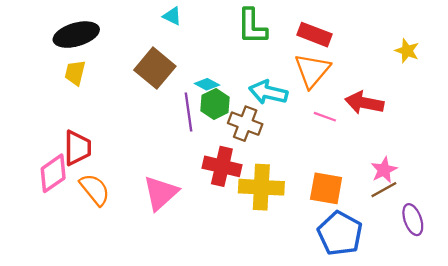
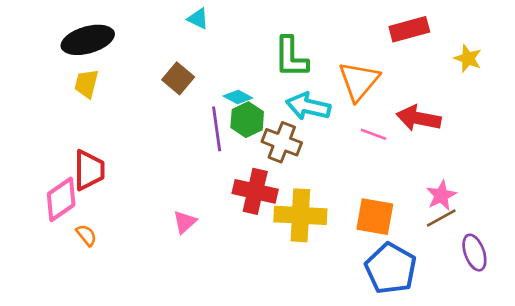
green L-shape: (252, 26) -> (291, 57), moved
red rectangle: (315, 35) -> (409, 29), moved, turned -36
brown square: (155, 68) -> (178, 78), size x0.7
orange semicircle: (95, 190) -> (86, 235), moved, size x0.6
pink triangle: (161, 193) -> (185, 222), size x0.6

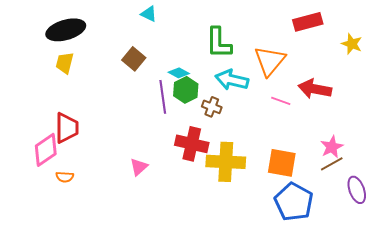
brown cross: (282, 142) -> (212, 107), size x0.7
orange semicircle: (86, 235) -> (65, 177), turned 132

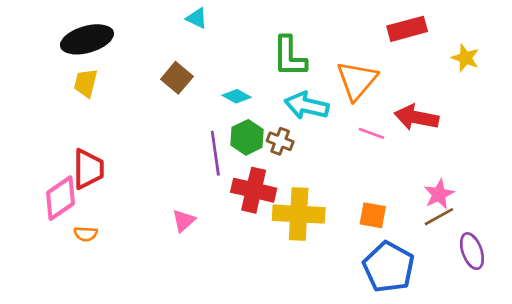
green hexagon: (186, 90) -> (247, 137), moved
purple line: (163, 97) -> (215, 153), moved
orange square: (282, 163) -> (373, 215), size x0.7

